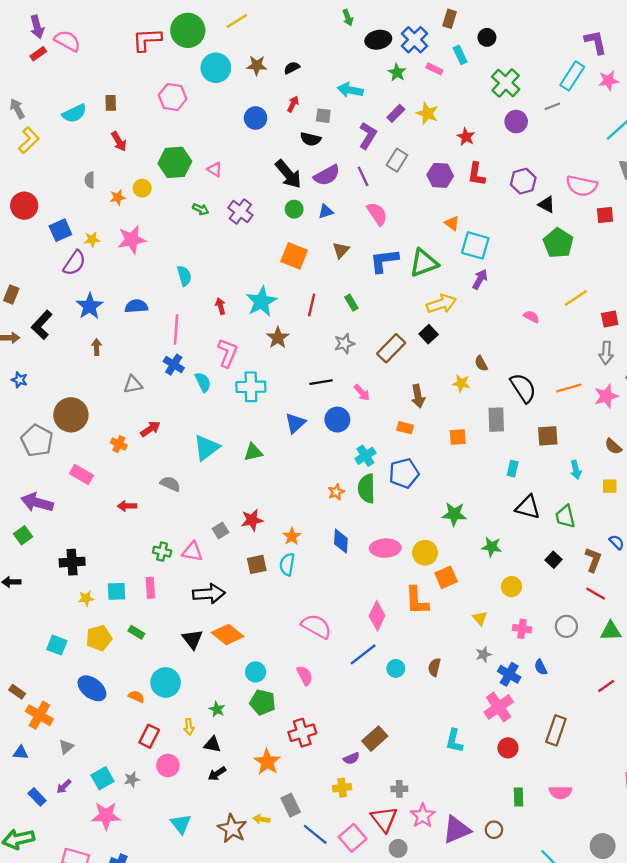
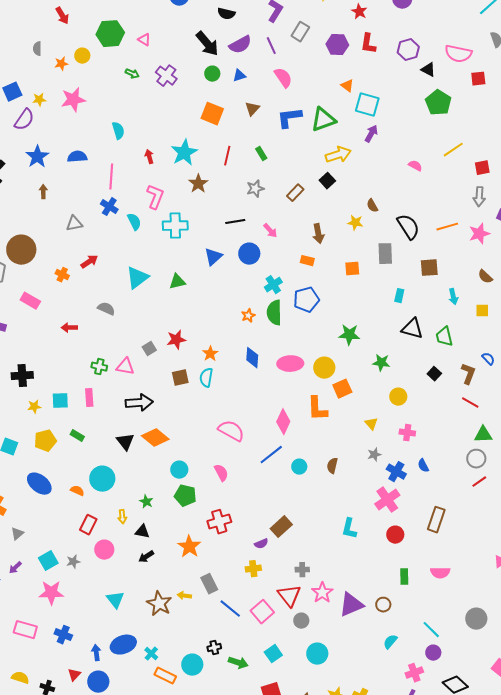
brown rectangle: (391, 348) -> (295, 193), size x0.7
gray circle: (566, 626) -> (476, 459), moved

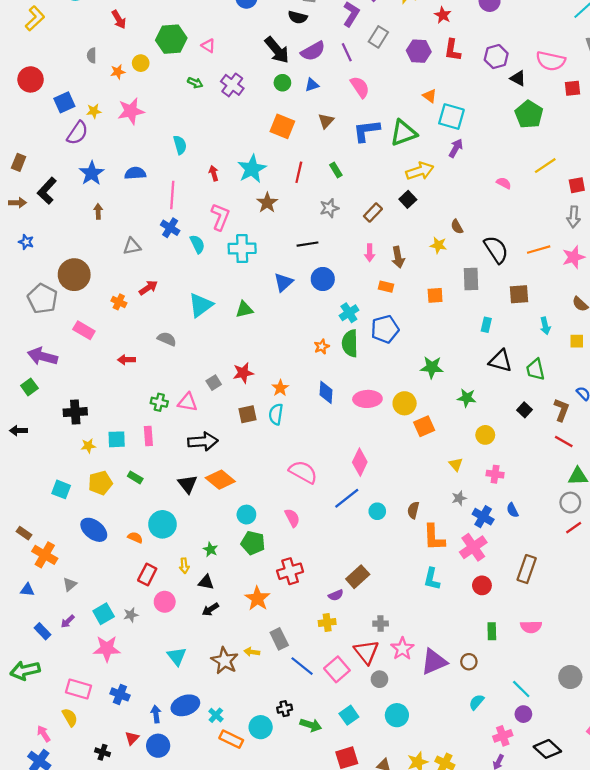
pink arrow: (270, 231) -> (370, 253), moved, turned 42
orange L-shape: (317, 409) -> (434, 537), moved
yellow semicircle: (20, 678) -> (70, 717), moved, turned 42

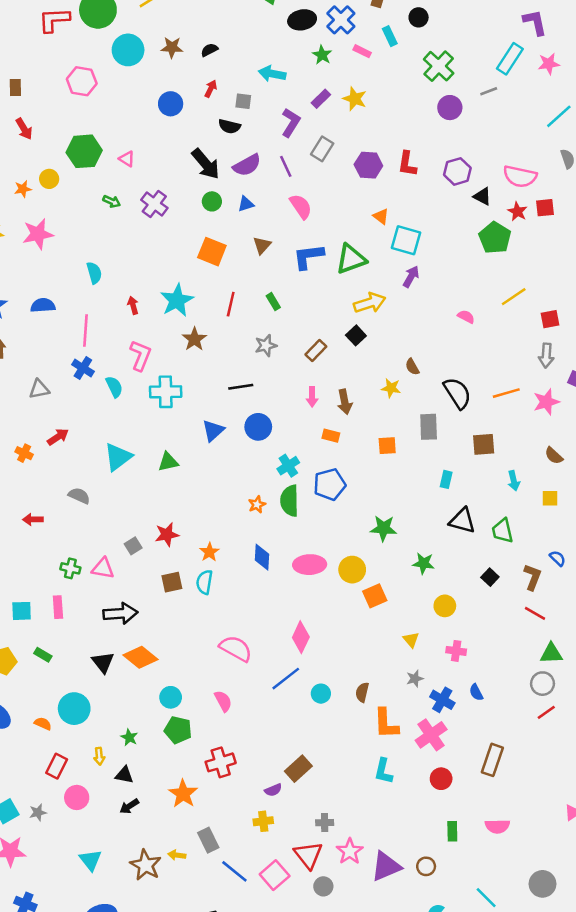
red star: (443, 15) -> (517, 211), moved

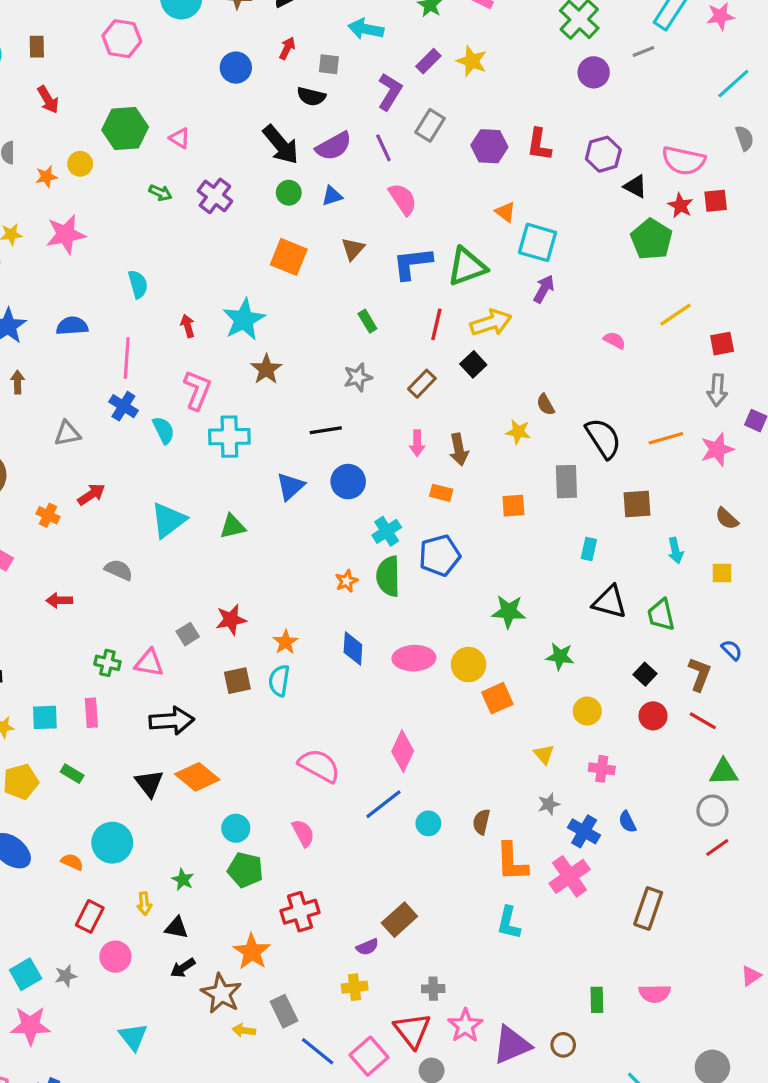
red line: (231, 304) -> (436, 324), moved
red circle: (441, 779) -> (653, 716), moved
brown star: (146, 865) -> (221, 994), moved

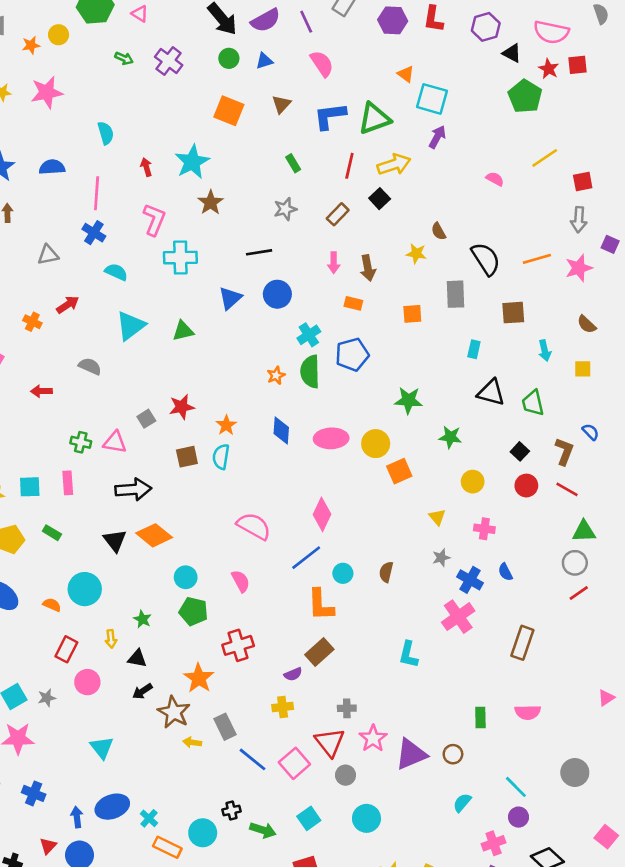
cyan semicircle: (164, 430) -> (116, 272), moved, turned -40
orange L-shape: (512, 862) -> (321, 605), moved

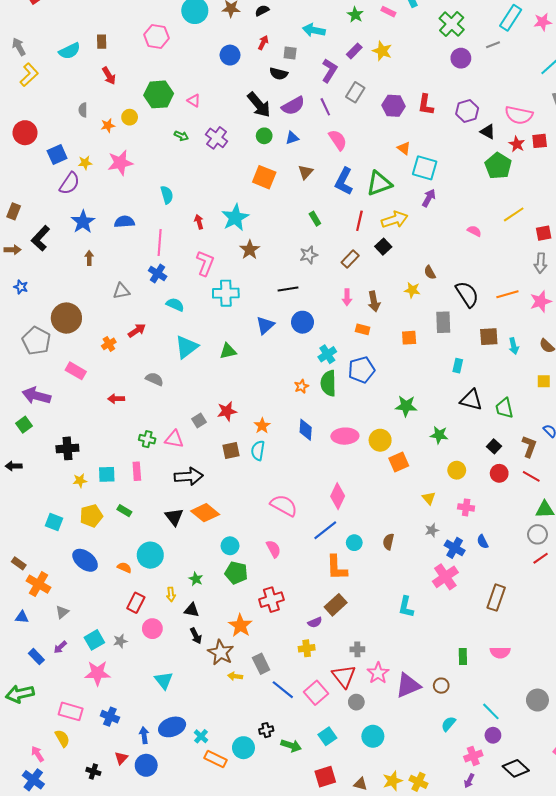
blue L-shape: (330, 116) -> (344, 181), turned -56
orange cross: (32, 322) -> (109, 344), turned 32
cyan arrow: (545, 351) -> (514, 346), moved
black arrow: (142, 691) -> (196, 636), turned -84

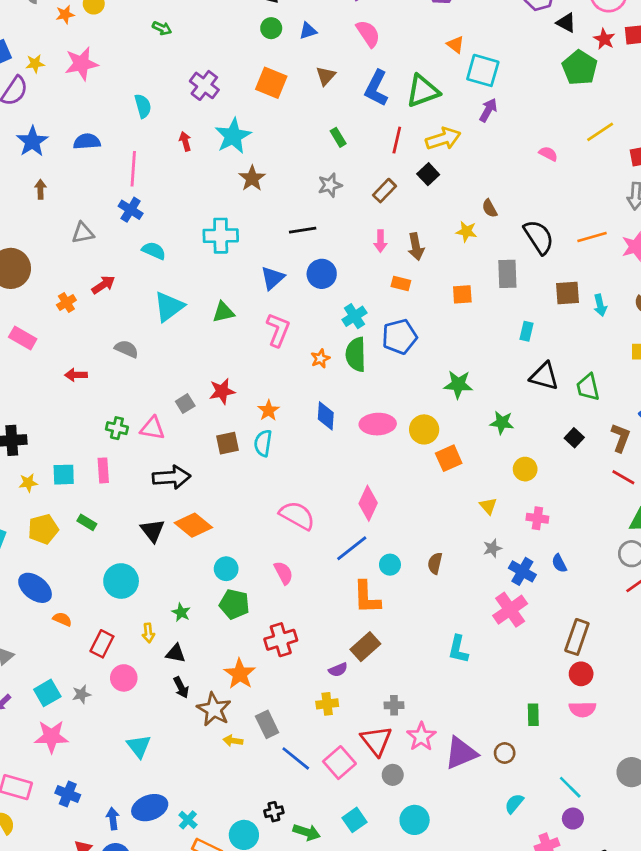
purple cross: (217, 138) -> (204, 85), moved
pink L-shape: (205, 263) -> (278, 330), moved
red circle: (499, 473) -> (581, 674), moved
orange semicircle: (124, 568) -> (62, 619), moved

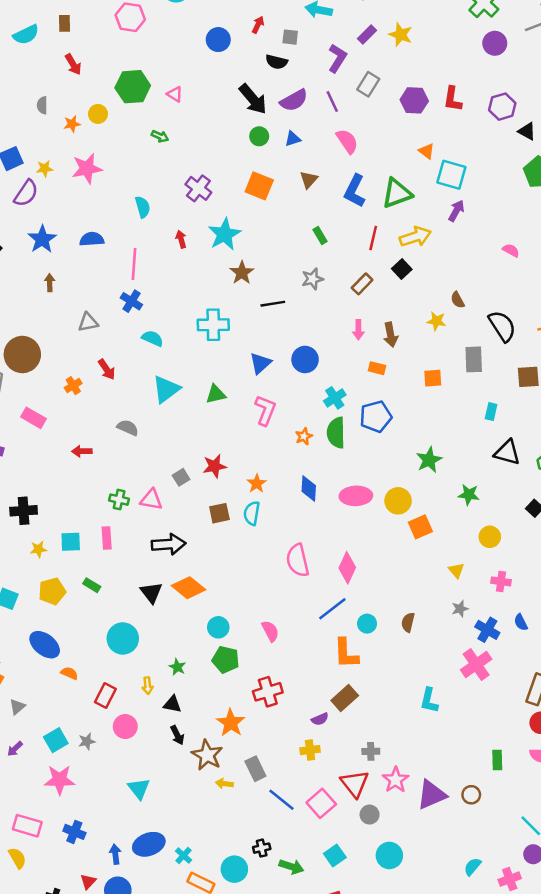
black line: (303, 230) -> (273, 304), moved
red arrow: (103, 285) -> (107, 369), turned 90
green star: (458, 384) -> (429, 460), turned -30
pink semicircle: (297, 515) -> (298, 560), moved, turned -132
cyan semicircle: (514, 804) -> (472, 867), moved

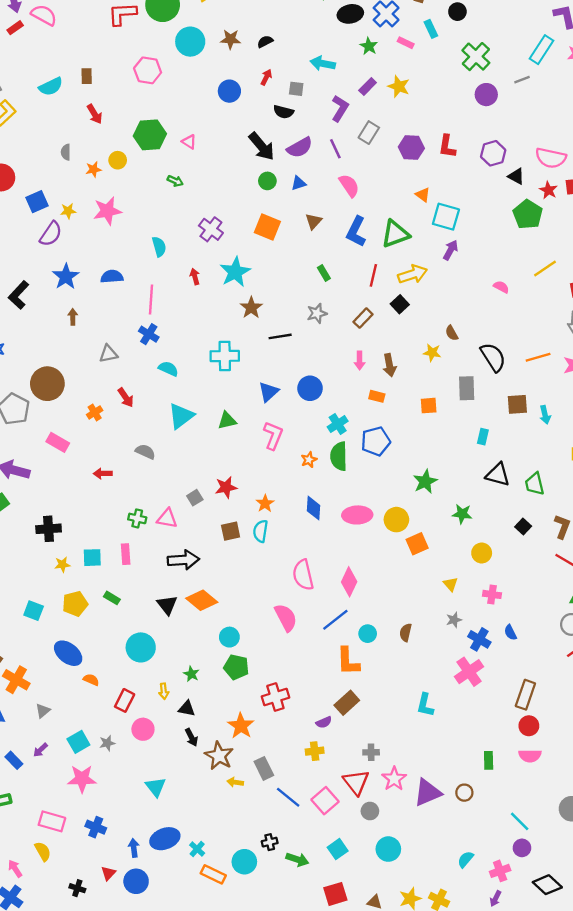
pink semicircle: (270, 631) -> (286, 618), moved, size x1.4

